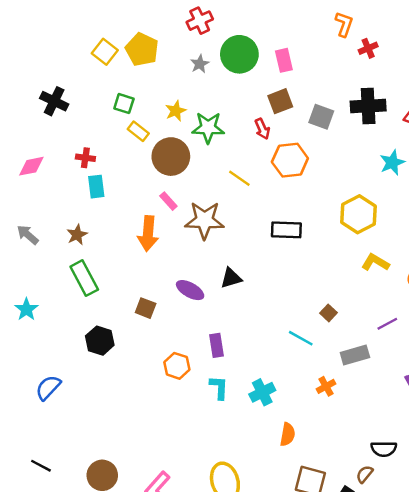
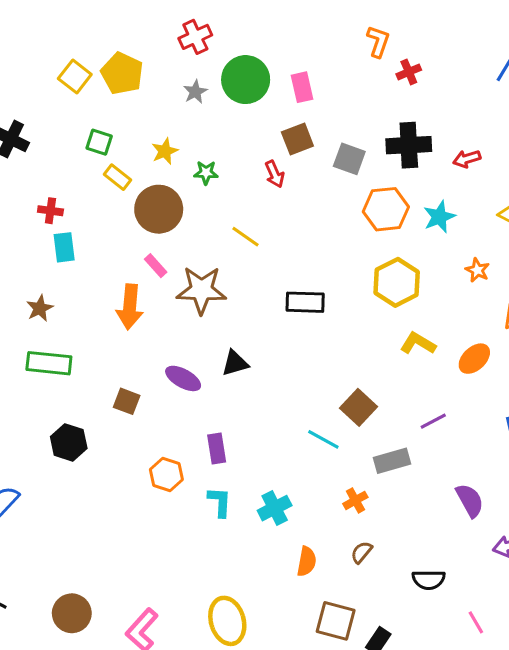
green star: (208, 128) -> (206, 173), size x0.6
orange hexagon: (290, 160) -> (386, 209), moved
green rectangle: (84, 278) -> (49, 363), turned -56
brown square: (328, 313) -> (358, 407), size x1.6
brown semicircle: (365, 474) -> (362, 552), moved

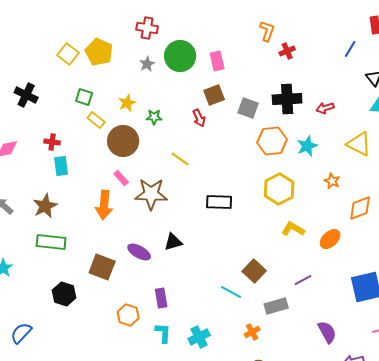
red cross: (195, 37) -> (147, 28), turned 35
brown star: (40, 308) -> (45, 206), size x1.4
brown square: (127, 401) -> (102, 267), size x1.5

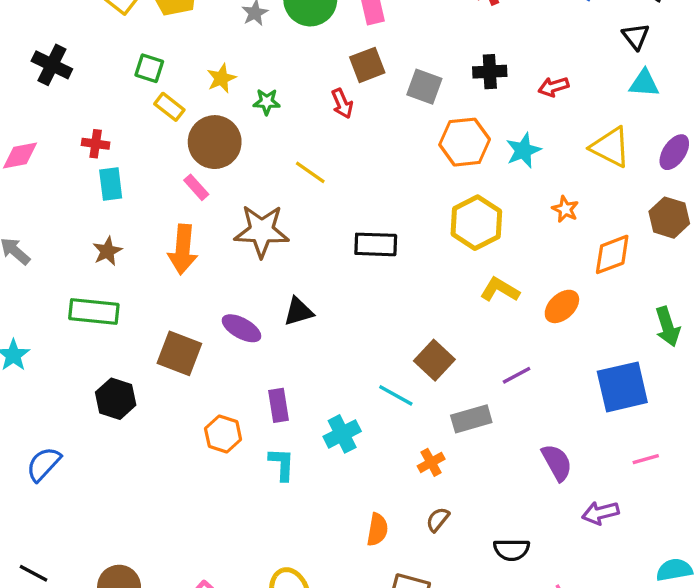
black cross: (287, 99) -> (490, 72), size x0.7
pink rectangle: (121, 178) -> (196, 187), moved
brown star: (45, 206) -> (107, 251), moved, size x0.7
cyan cross: (199, 337) -> (342, 434), moved

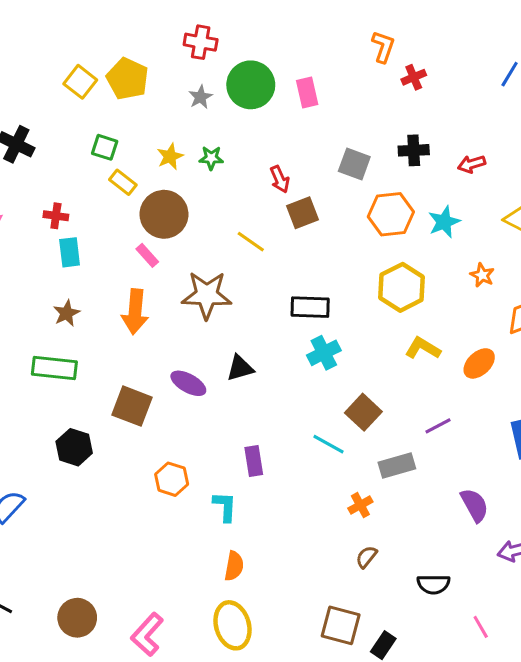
brown square: (367, 65) -> (303, 213), moved
green star: (267, 102) -> (211, 158), moved
purple rectangle: (278, 405) -> (254, 461), moved
cyan cross: (342, 434) -> (324, 353), moved
orange semicircle: (377, 530) -> (234, 566), moved

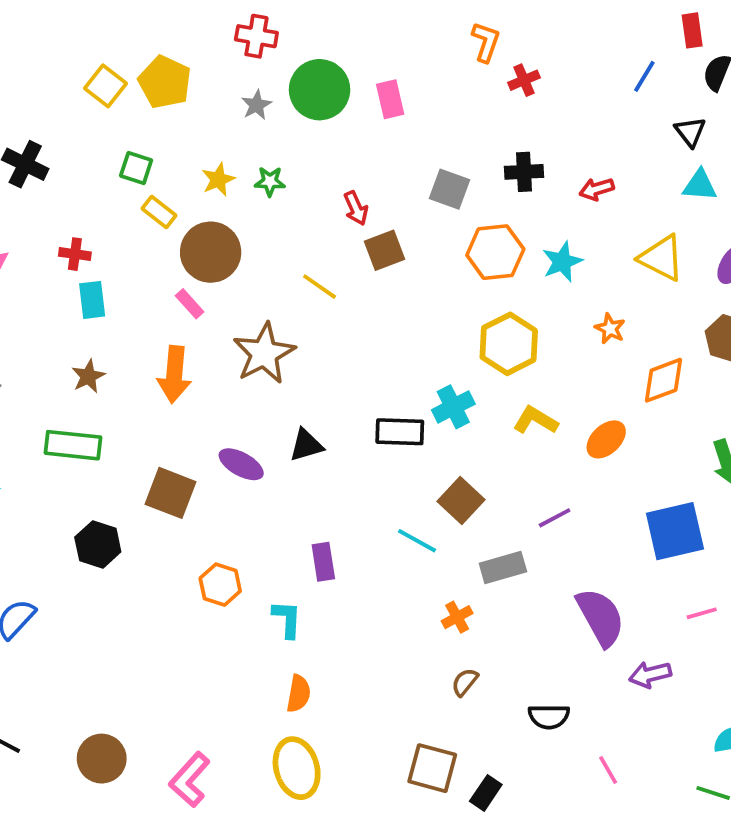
brown star: (207, 295) -> (264, 353), turned -30
black rectangle: (310, 307) -> (400, 432), moved
cyan cross: (324, 353) -> (453, 407), moved
purple semicircle: (475, 505) -> (600, 617), size x1.4

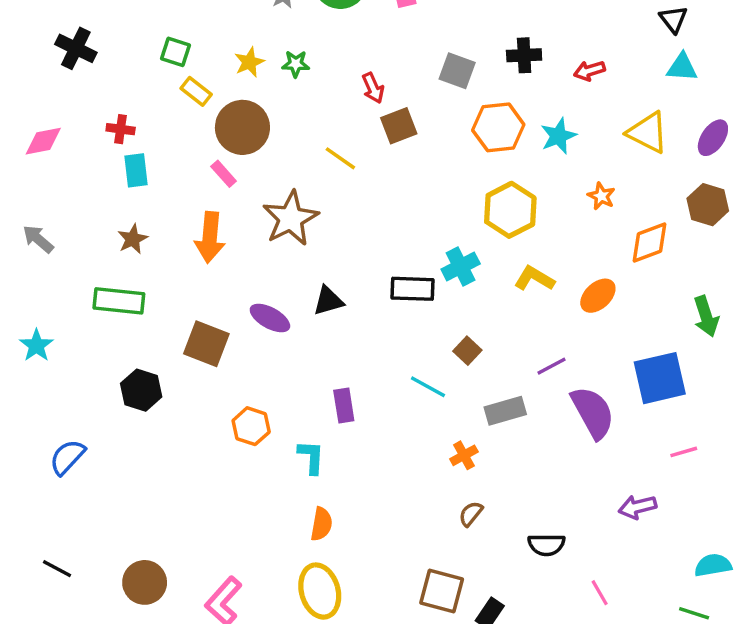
brown square: (461, 501) -> (467, 351), size x0.7
purple semicircle: (600, 617) -> (593, 412), moved

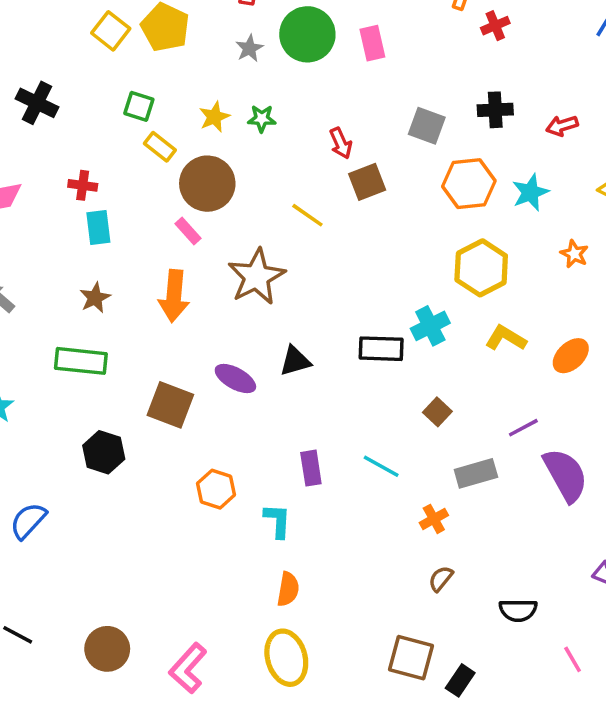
cyan line: (428, 387) -> (381, 466), moved

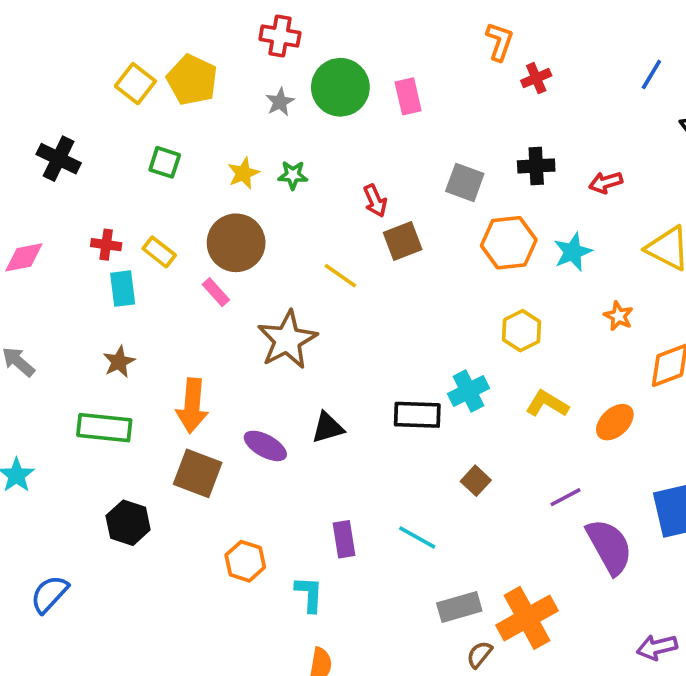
yellow rectangle: (160, 147) -> (159, 252), moved
yellow hexagon: (481, 268) -> (522, 331), size x0.7
orange arrow: (174, 296) -> (192, 406), moved
gray rectangle: (476, 473) -> (459, 607), moved
orange cross: (434, 519) -> (527, 618), moved, size x2.0

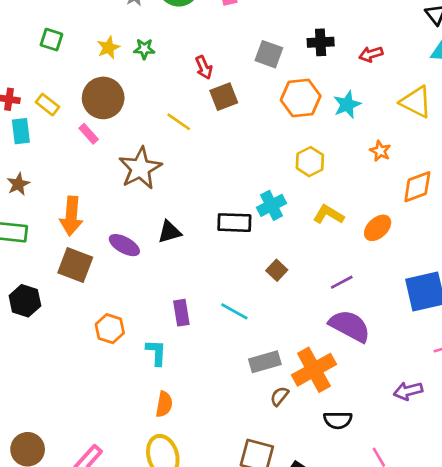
purple semicircle: (609, 547) -> (350, 326), moved, turned -33

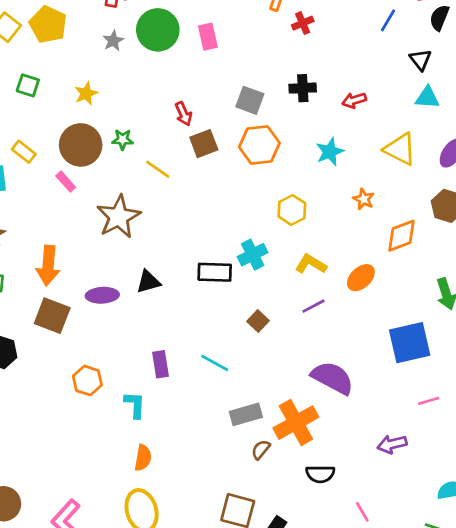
green star: (144, 49) -> (123, 140), moved
orange hexagon: (301, 98) -> (259, 145), moved
purple ellipse: (124, 245) -> (102, 295), turned -32
purple line: (342, 282) -> (314, 306), moved

